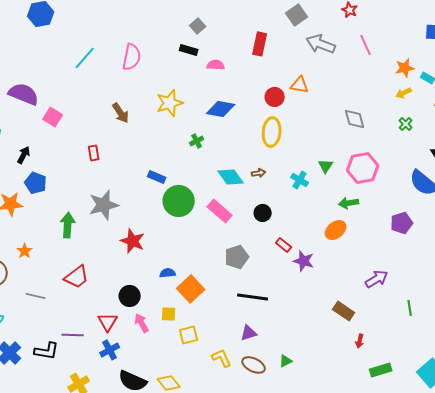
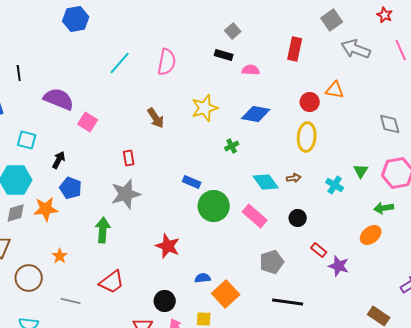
gray star: (104, 205) -> (126, 194), moved

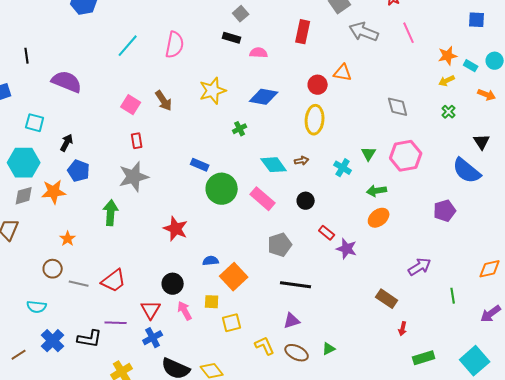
pink square: (88, 122) -> (131, 105), moved
green arrow: (384, 208) -> (377, 191), moved
brown circle: (29, 278) -> (53, 269), moved, size x0.7
red trapezoid: (112, 282) -> (114, 281), moved

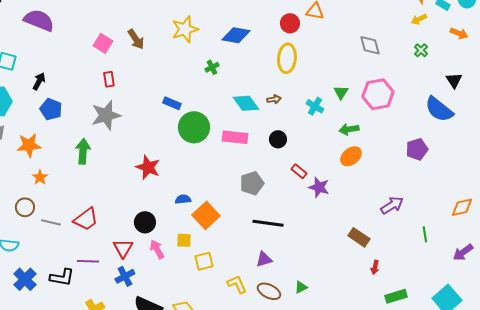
orange star: (54, 192) -> (29, 145), moved
pink rectangle: (263, 199) -> (235, 137), turned -35

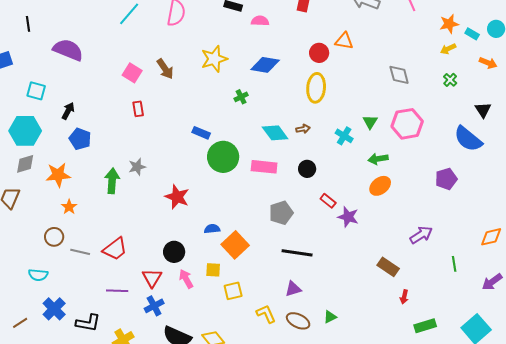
gray star: (106, 115) -> (137, 167), moved, size x0.6
black L-shape: (62, 277) -> (88, 323), moved

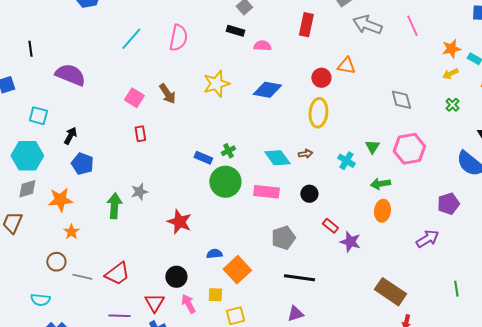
green cross: (241, 97) -> (228, 151), moved
orange ellipse: (380, 186) -> (382, 211), turned -45
purple arrow: (421, 235) -> (427, 239), moved
brown rectangle: (388, 267) -> (390, 292), size x1.4

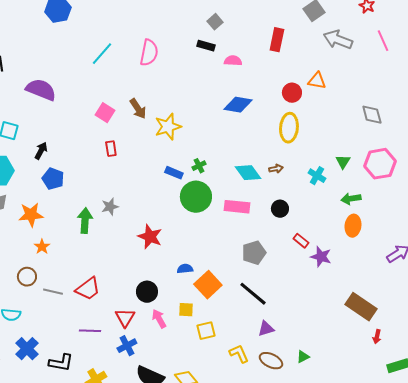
yellow star: (216, 84) -> (168, 127), moved
black line: (299, 278) -> (253, 294), moved, turned 32

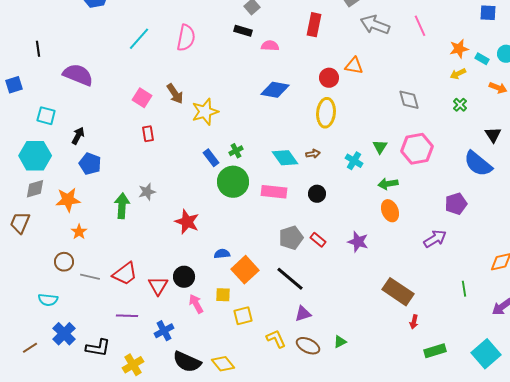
blue rectangle: (174, 173) -> (211, 158), turned 30
orange ellipse: (353, 226) -> (390, 211), turned -30
red rectangle: (301, 241) -> (318, 240), moved
red triangle: (125, 318) -> (158, 286), moved

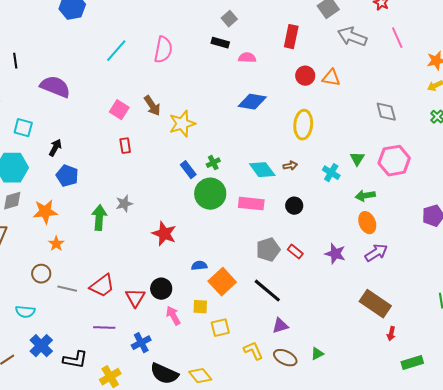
red circle: (329, 78) -> (305, 76), moved
purple arrow: (435, 239) -> (376, 253), moved

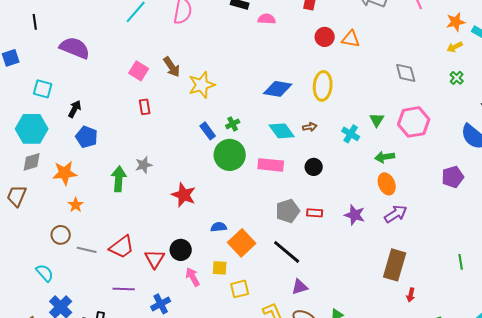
blue diamond: (252, 102) -> (278, 89), moved
red rectangle: (295, 252) -> (315, 213), turned -35
brown rectangle: (375, 304) -> (395, 265), turned 72
cyan semicircle: (25, 312) -> (45, 273), turned -138

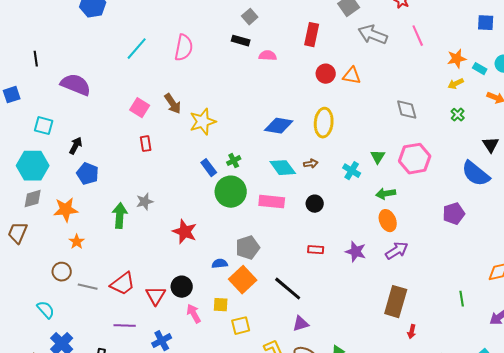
gray pentagon: (288, 211) -> (248, 248), moved

